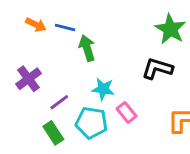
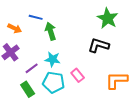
orange arrow: (36, 25) -> (15, 28), moved
cyan star: (103, 89) -> (53, 59), moved

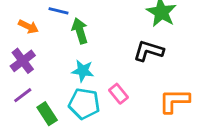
purple line: (32, 68) -> (23, 95), moved

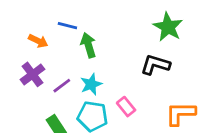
cyan star: (83, 71) -> (91, 84), turned -30
purple line: (23, 95) -> (62, 86), moved

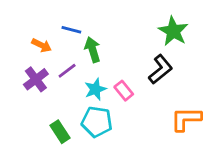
black L-shape: (155, 65) -> (160, 69), turned 124
purple line: (62, 86) -> (67, 71), moved
pink rectangle: (126, 107) -> (124, 91), moved

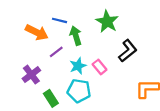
green star: (173, 31) -> (107, 22), moved
orange arrow: (42, 45) -> (37, 32), size x1.5
purple cross: (36, 79) -> (31, 75), moved

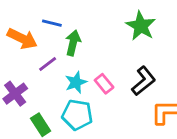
green star: (107, 22) -> (141, 26), moved
green arrow: (76, 36) -> (73, 43), turned 30
black L-shape: (128, 51) -> (144, 81), moved

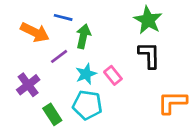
black L-shape: (144, 81) -> (149, 55), moved, turned -52

